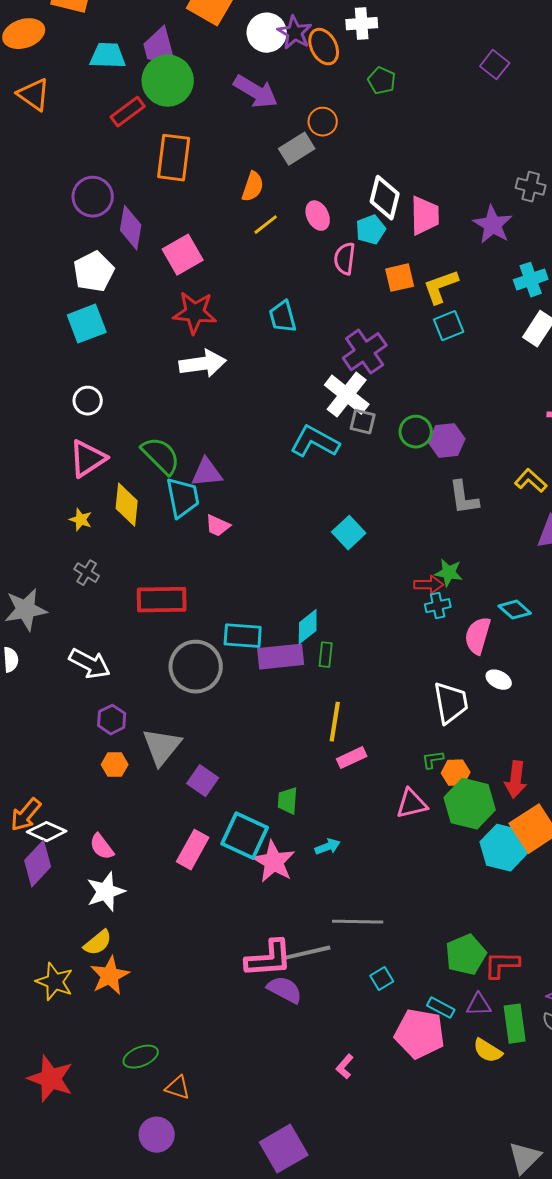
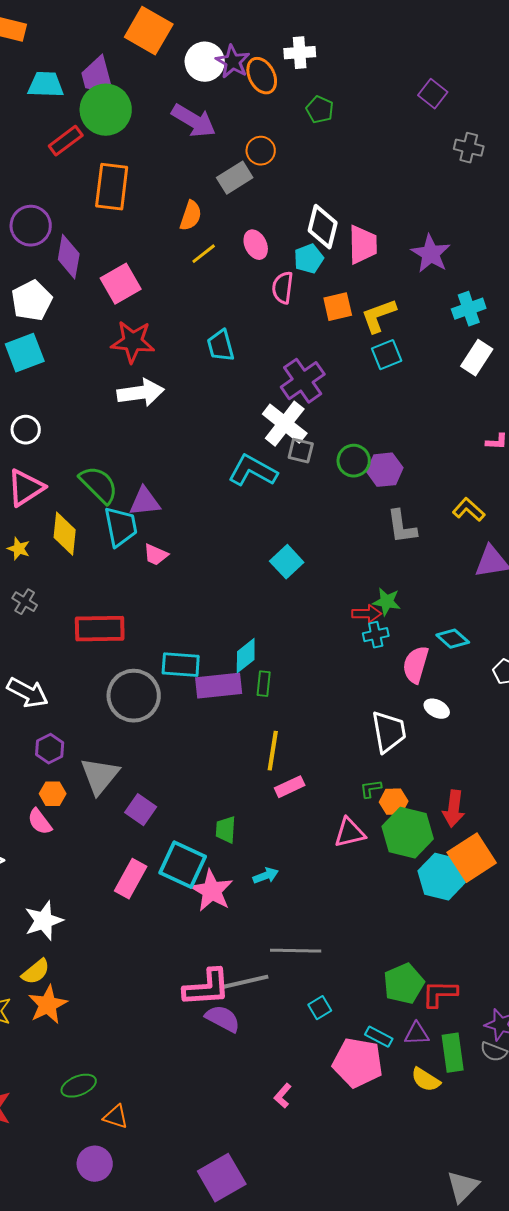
gray cross: (531, 187) -> (469, 148), moved
pink semicircle: (102, 847) -> (40, 822), moved

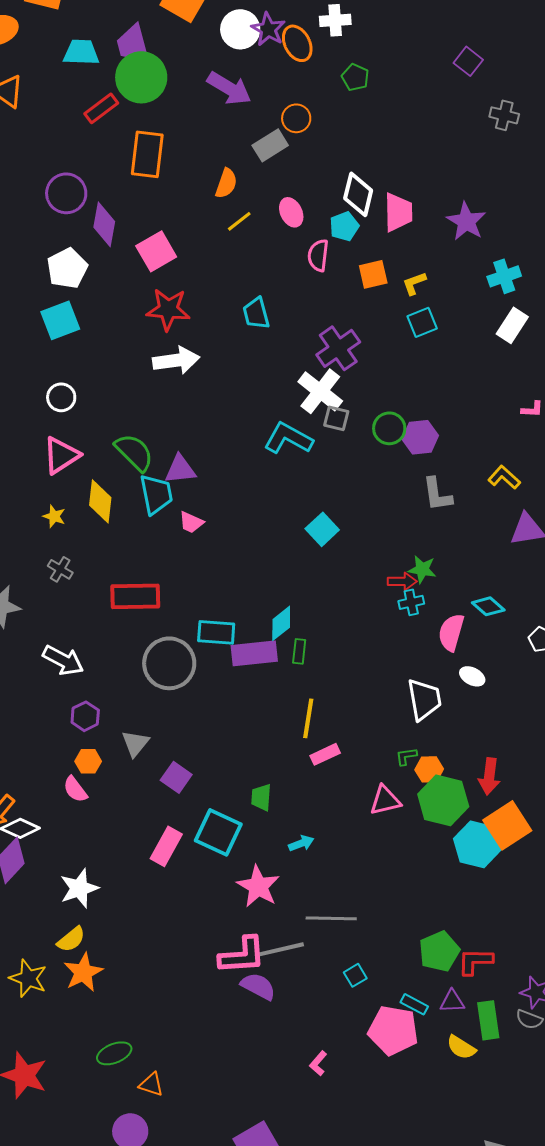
yellow L-shape: (379, 316) -> (414, 283), size x0.7
gray triangle: (100, 776) -> (135, 743), size x0.7
pink star: (212, 891) -> (258, 886), moved

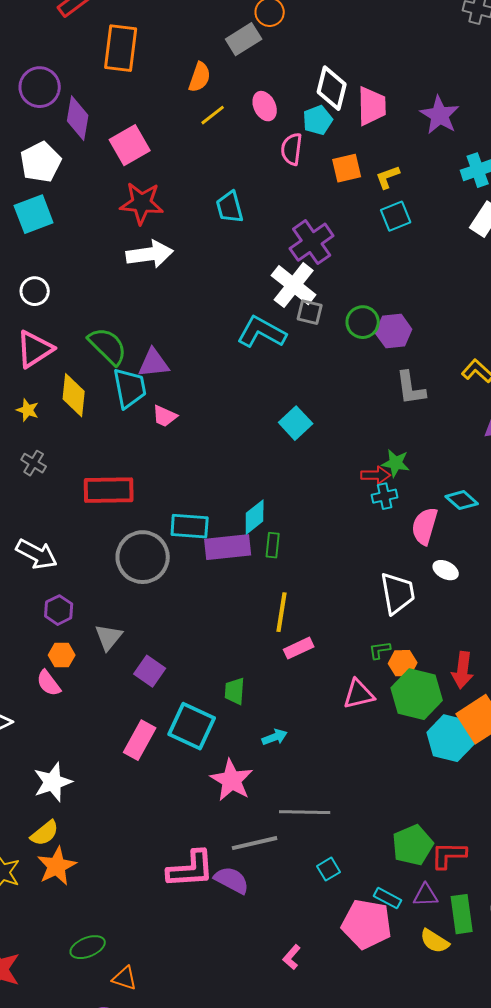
pink L-shape: (242, 955) -> (191, 869), moved

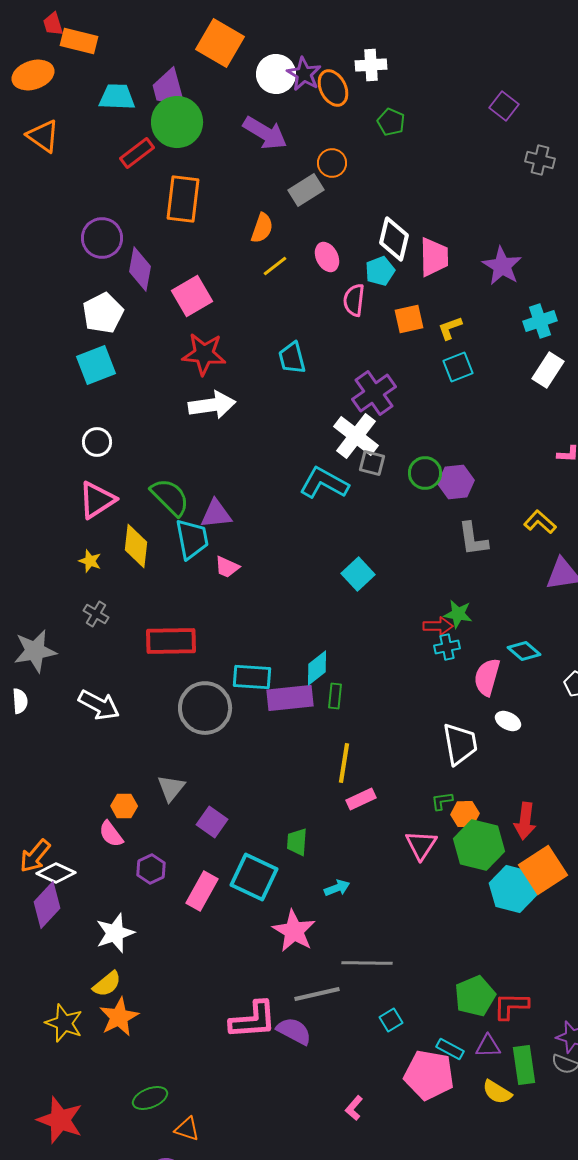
purple hexagon: (59, 610) -> (151, 869), moved
pink triangle: (359, 694) -> (421, 845), turned -44

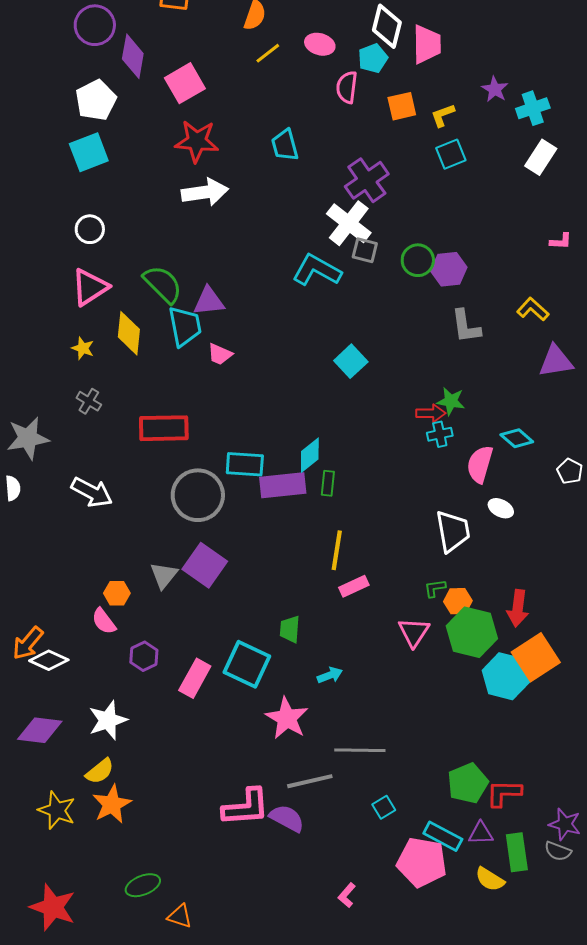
pink ellipse: (327, 257) -> (320, 44), turned -48
purple star: (502, 266) -> (495, 89), moved, size x0.7
purple square: (212, 822) -> (205, 565), moved, size x1.4
purple diamond: (47, 905) -> (40, 730), moved, turned 54
cyan rectangle: (450, 1049) -> (443, 836), size x1.4

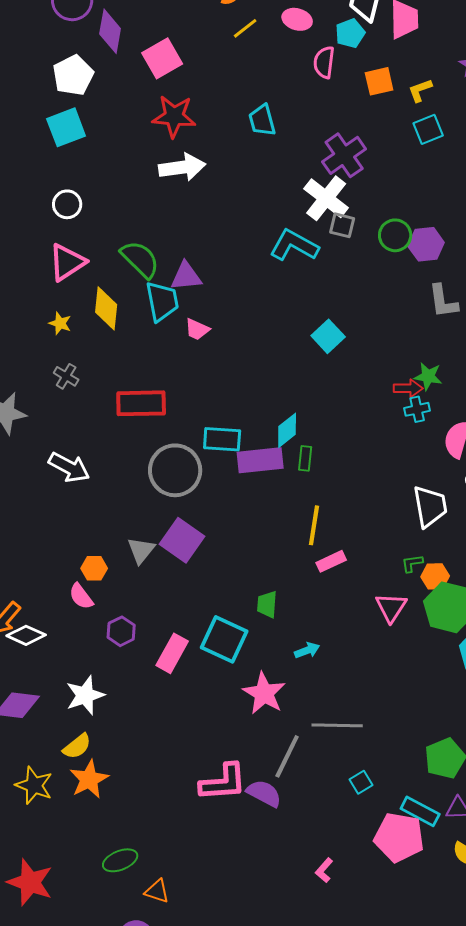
gray line: (310, 781) -> (287, 756), turned -51

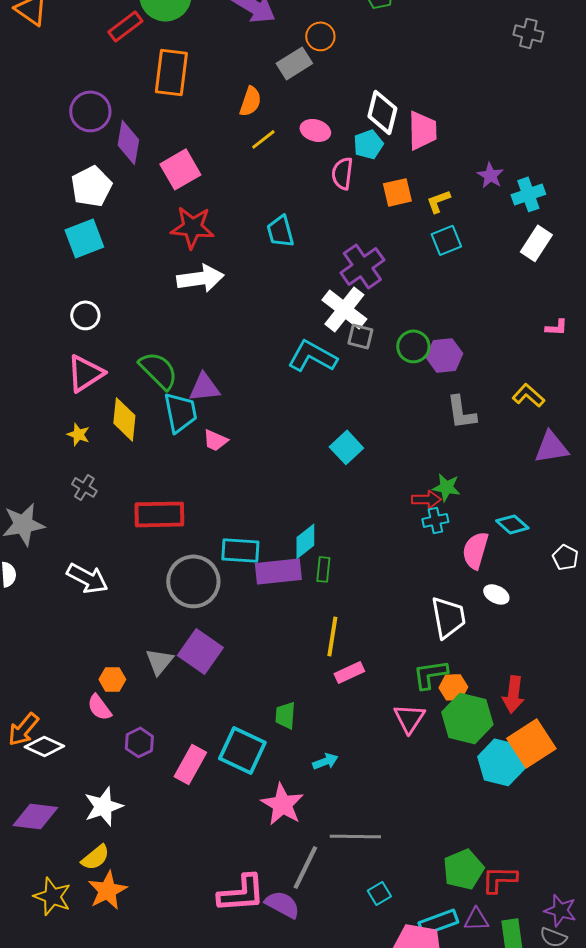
green L-shape: (412, 563) -> (430, 674), size x1.6
cyan rectangle: (420, 811) -> (438, 922), turned -48

